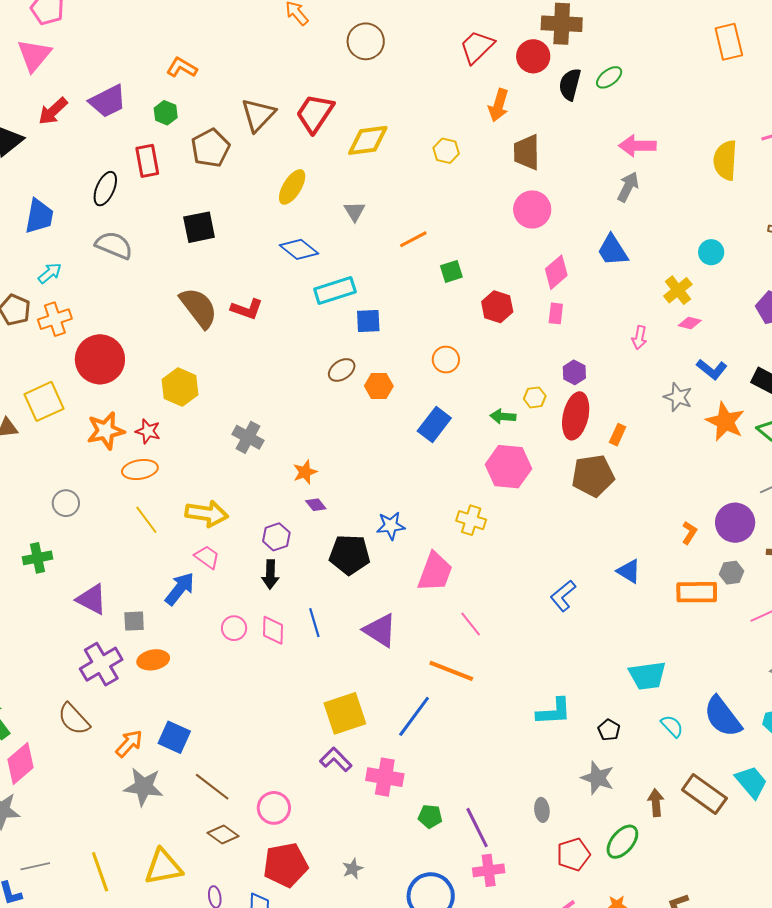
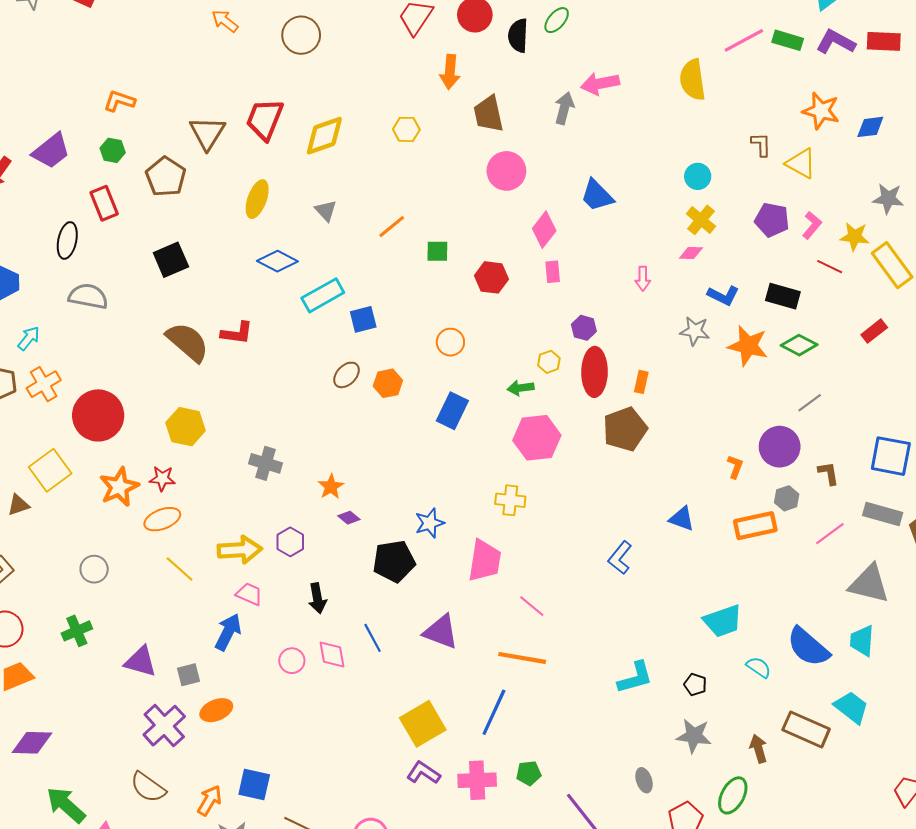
gray arrow: (628, 187) -> (564, 108), moved
green square: (451, 271) -> (437, 251), turned 30
yellow cross: (678, 290) -> (701, 220), moved
purple hexagon: (276, 537) -> (290, 542), moved
green pentagon: (430, 816) -> (529, 773), moved

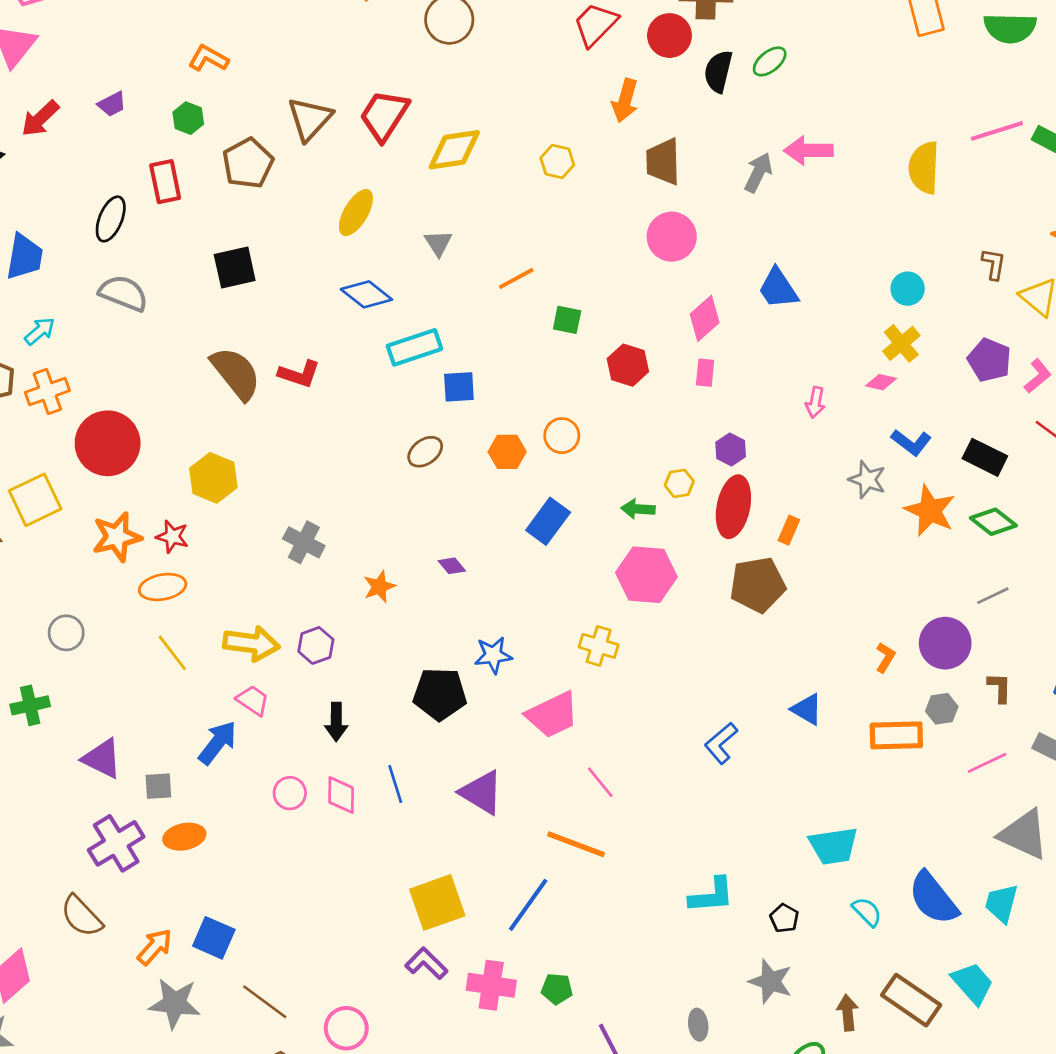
purple trapezoid: (51, 151) -> (112, 104), size x0.6
orange hexagon: (388, 383) -> (507, 452), moved
purple diamond: (349, 518) -> (452, 566), moved
pink trapezoid: (485, 561) -> (552, 715), turned 45

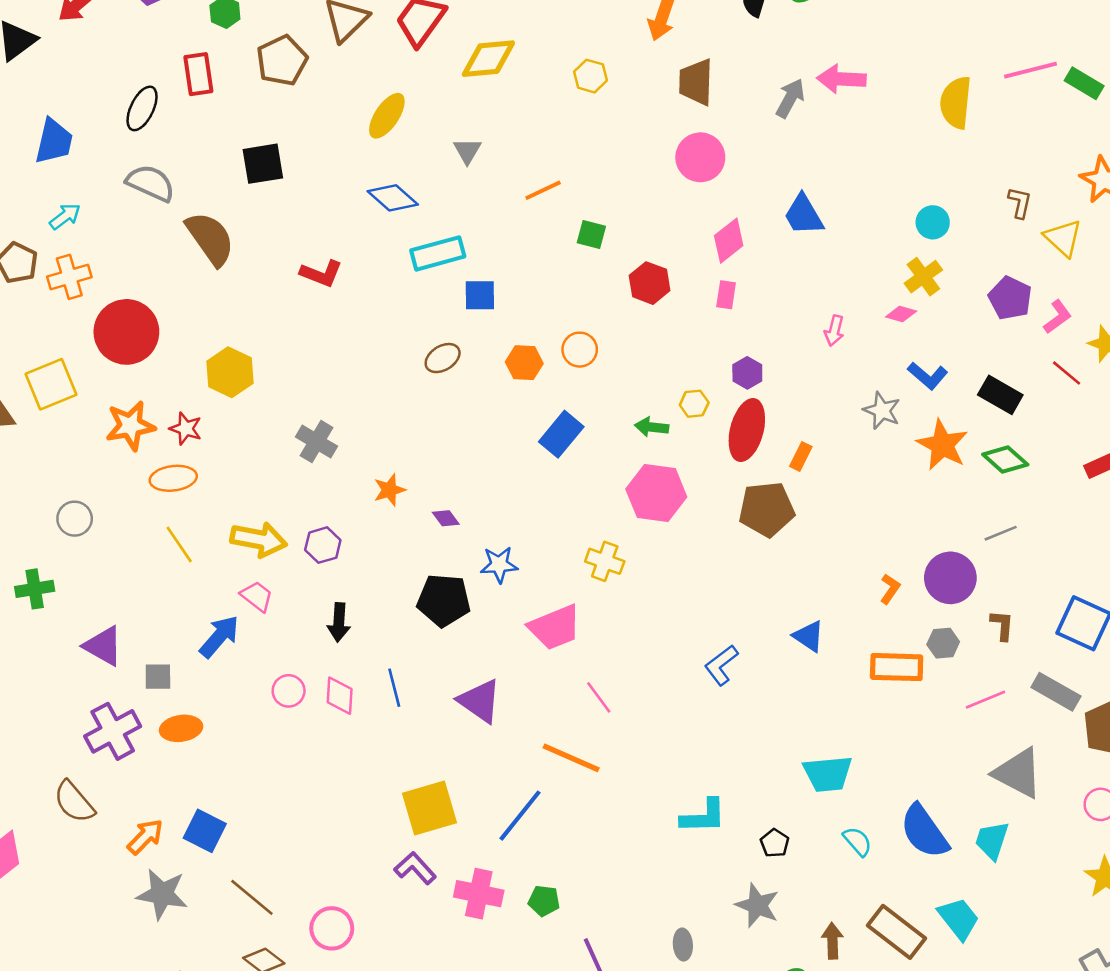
brown semicircle: (236, 373) -> (210, 239), moved
purple diamond: (452, 566) -> (446, 518), moved

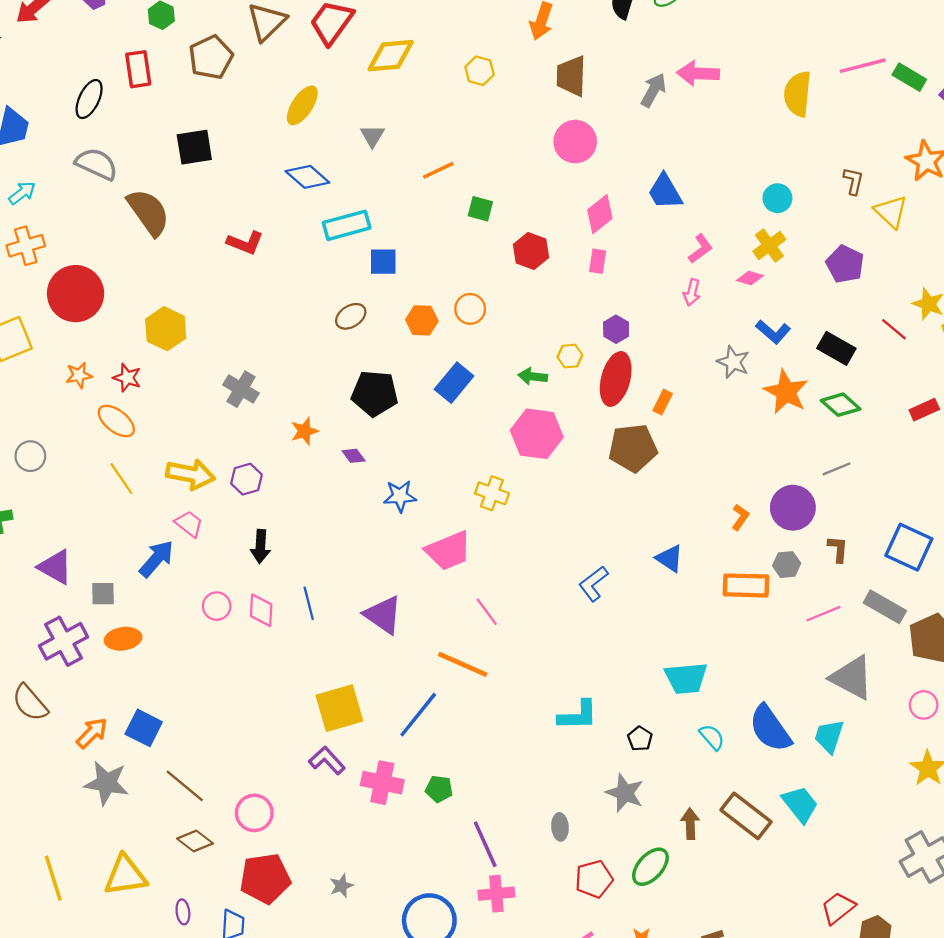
pink L-shape: (1058, 317) -> (700, 249), moved
orange star: (130, 426) -> (79, 375), size x0.6
orange ellipse: (173, 478) -> (116, 421), turned 45
black pentagon: (444, 600) -> (375, 393), moved

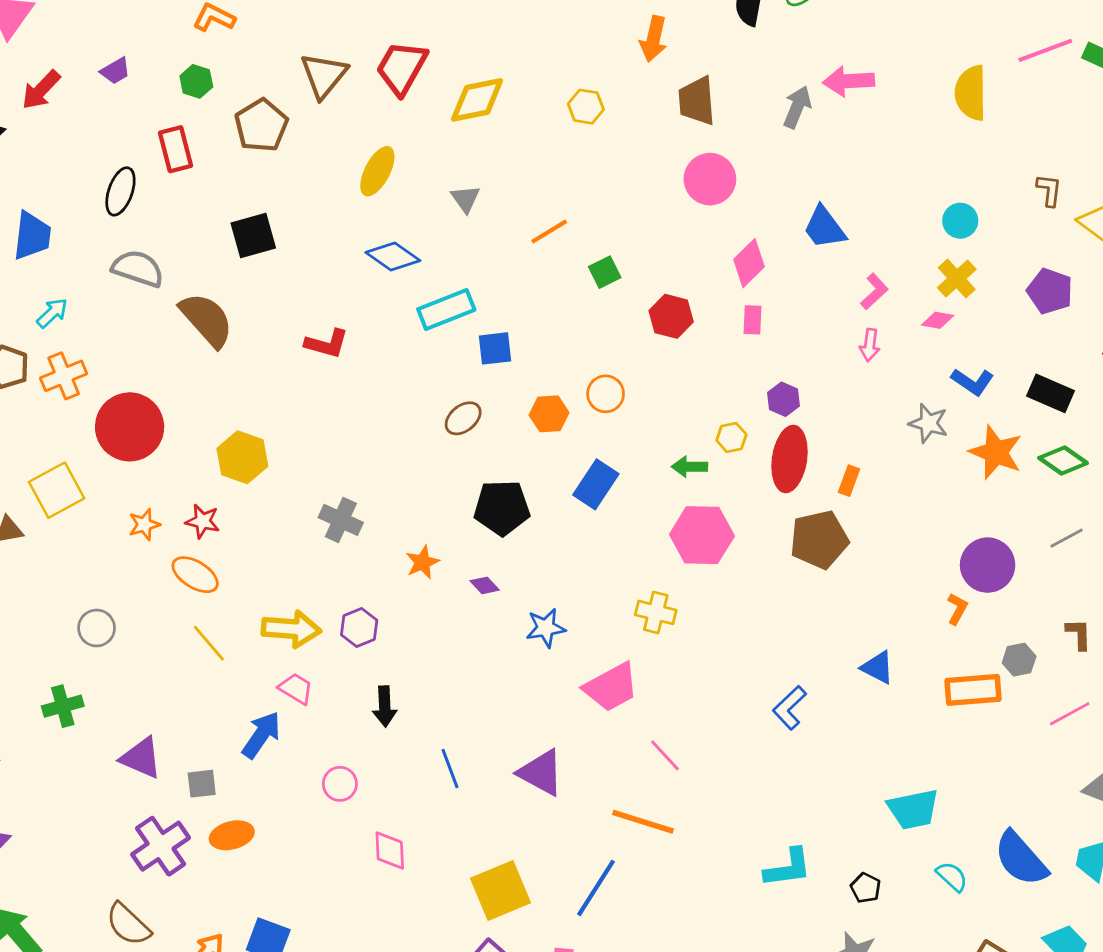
green square: (480, 209) -> (605, 272), turned -35
purple circle: (793, 508) -> (988, 565), moved
pink diamond: (261, 610) -> (390, 850), moved

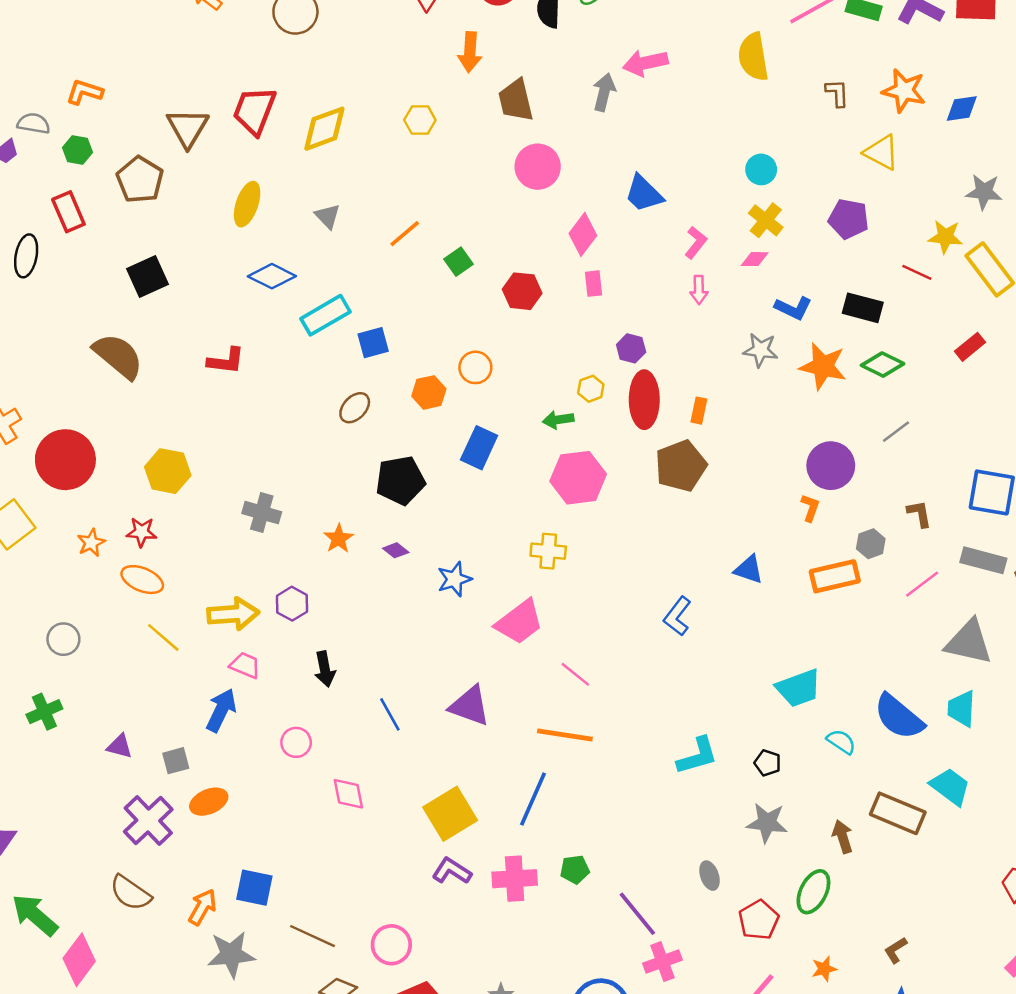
brown L-shape: (1049, 190) -> (837, 93), moved
gray semicircle: (138, 269) -> (34, 123), moved, size x0.7
purple triangle: (141, 758) -> (120, 746), size x0.7

